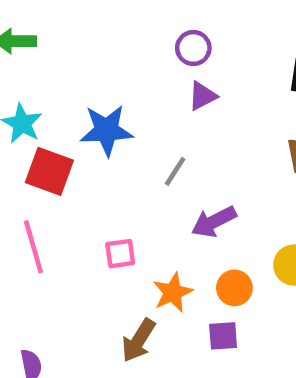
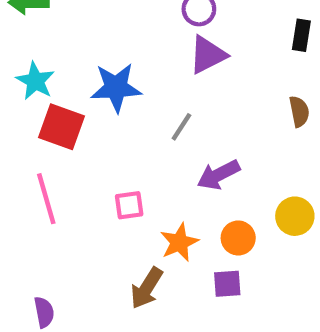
purple triangle: (202, 96) -> (208, 55), size x1.4

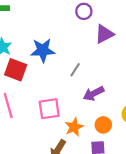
purple triangle: (208, 55) -> (104, 34), moved
pink square: (129, 205) -> (49, 109), size x1.5

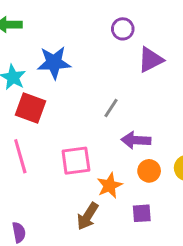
blue star: (43, 50) -> (54, 63), moved
purple arrow: (94, 94) -> (136, 140), turned 30
orange circle: (103, 125) -> (149, 171), moved

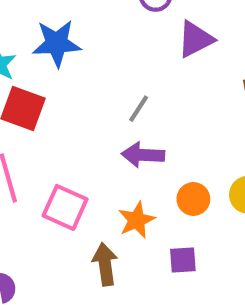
purple arrow: (136, 140) -> (143, 155), moved
pink square: (76, 161) -> (65, 207), moved, turned 32
brown arrow: (88, 216) -> (105, 264), turned 140

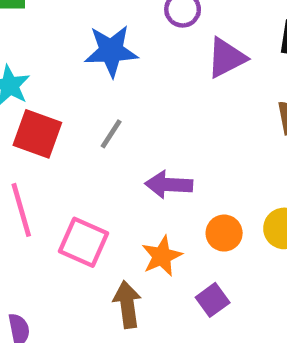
blue star: (57, 43) -> (111, 51), moved
gray line: (139, 109) -> (111, 134), moved
purple square: (183, 260) -> (213, 300), turned -32

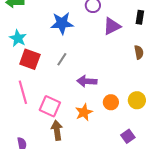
purple square: (213, 300) -> (128, 136), moved
brown arrow: (127, 305) -> (57, 130), moved

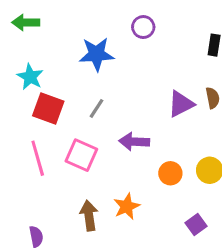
purple triangle: (112, 26) -> (181, 104), moved
pink square: (50, 106) -> (81, 155), moved
orange star: (84, 112) -> (127, 206), moved

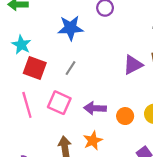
purple arrow: (134, 142) -> (95, 108), moved

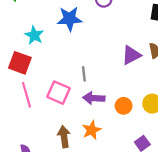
cyan star: (21, 45) -> (34, 35), moved
red square: (35, 68) -> (20, 63), moved
gray line: (70, 68) -> (84, 74), moved, turned -40

